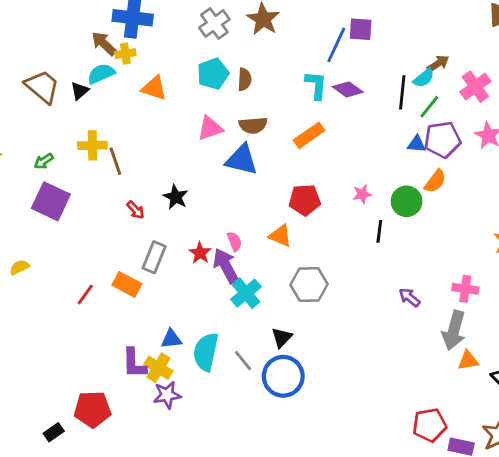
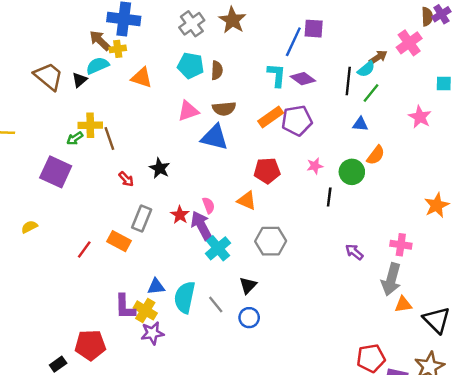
cyan pentagon: (213, 74) -> (191, 66), turned 30
pink cross: (475, 87) -> (409, 43), moved
purple pentagon: (442, 140) -> (297, 121), moved
green arrow: (44, 161) -> (75, 138), moved
blue circle: (283, 376) -> (249, 318), size x0.6

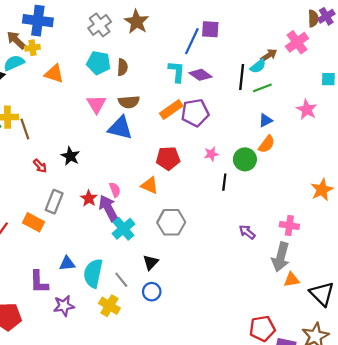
green line: (371, 93) -> (262, 88), turned 30
pink triangle: (188, 111) -> (96, 104), turned -42
blue triangle: (360, 124) -> (266, 120), moved, turned -32
yellow cross: (145, 310) -> (109, 306), moved

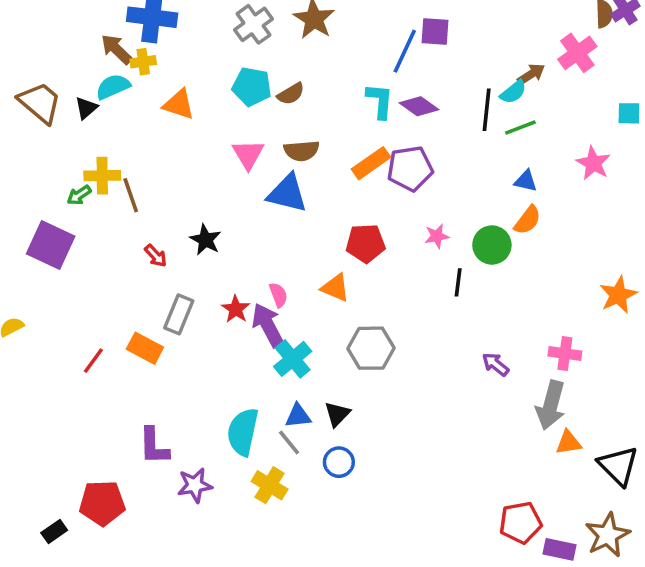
brown semicircle: (122, 67) -> (291, 94), turned 56
blue triangle: (266, 120) -> (526, 181), turned 40
blue triangle: (67, 263) -> (298, 416), moved

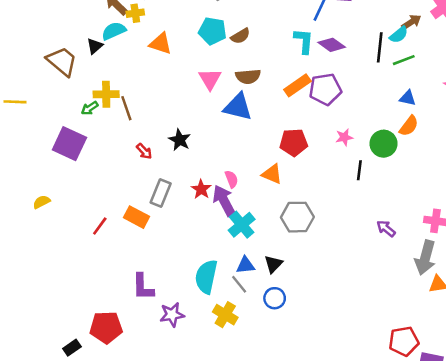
brown trapezoid: (40, 103) -> (62, 61), moved

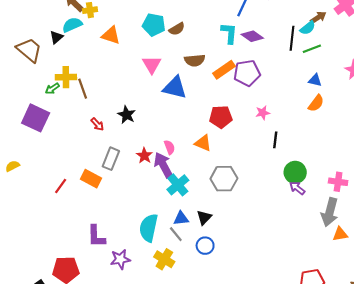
brown semicircle: (248, 77) -> (195, 60), moved
green circle: (384, 144) -> (295, 172), moved

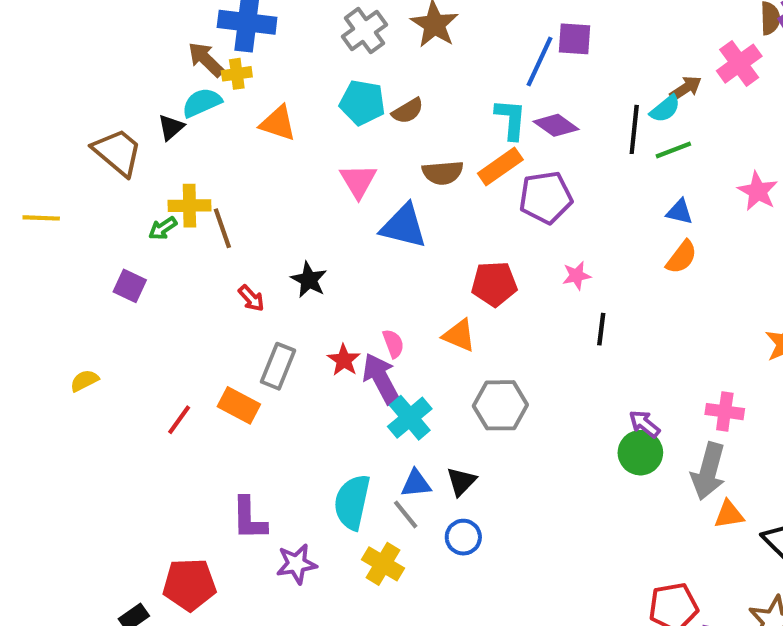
orange rectangle: (224, 70) -> (500, 166), moved
purple square: (36, 118) -> (130, 286), size x0.6
green circle: (295, 172) -> (640, 453), moved

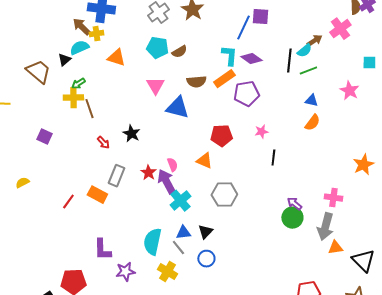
green arrow: (163, 228) -> (78, 84), moved

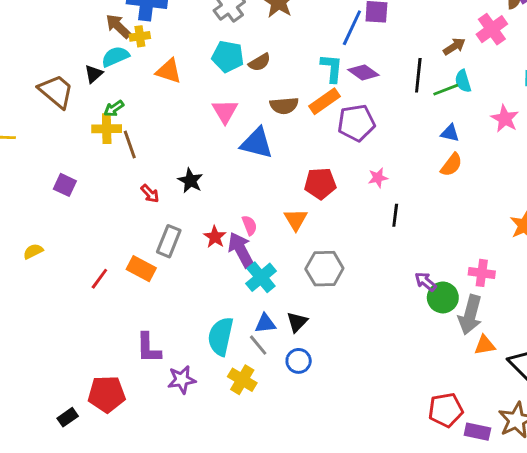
cyan semicircle: (304, 51) -> (463, 81), moved, turned 112
orange triangle: (204, 161) -> (296, 220), turned 36
green circle: (292, 218) -> (443, 297), moved

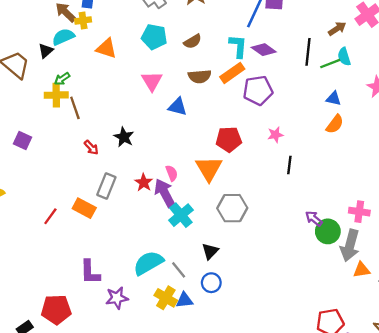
brown semicircle: (260, 62) -> (193, 41), moved
blue triangle: (257, 143) -> (177, 107), size x0.7
orange triangle: (296, 220) -> (209, 168), size x1.4
blue triangle: (265, 323) -> (184, 300), moved
cyan semicircle: (221, 336) -> (148, 263), turned 48

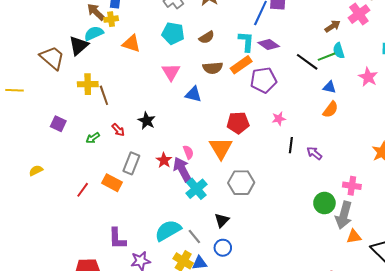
black triangle: (46, 51) -> (79, 46), size x1.5
black line: (308, 52) -> (307, 62), moved, turned -60
green arrow: (62, 79) -> (93, 138), moved
purple arrow: (314, 219) -> (314, 153), moved

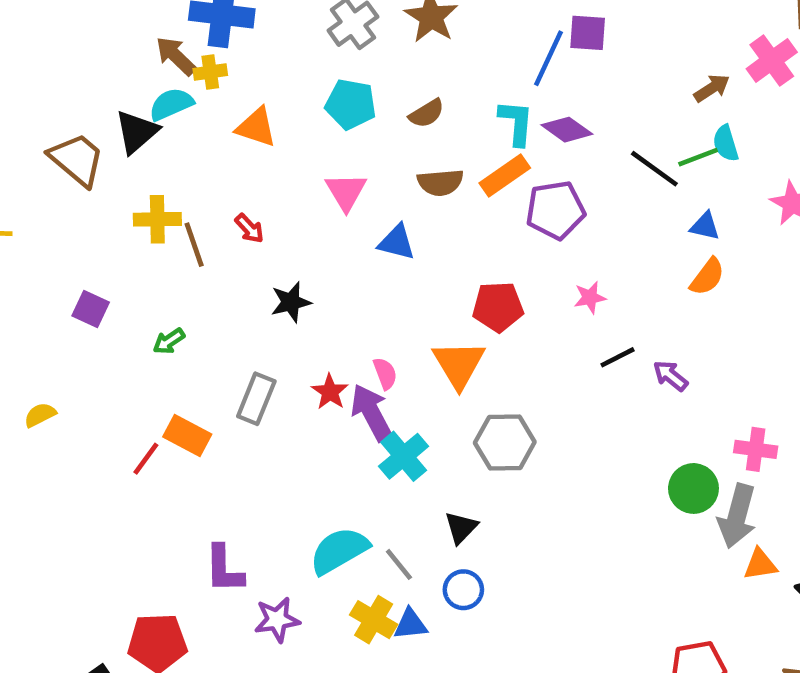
black star: (147, 121) -> (291, 302), turned 30
red arrow: (118, 130) -> (249, 228), moved
black line: (291, 145) -> (618, 357), turned 56
orange rectangle: (112, 183) -> (187, 436), moved

